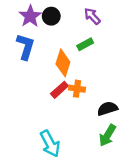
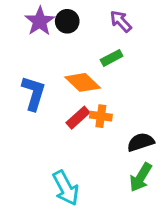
blue L-shape: (25, 47) -> (34, 93), moved
orange diamond: (63, 63) -> (83, 82), turned -64

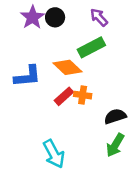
green rectangle: (112, 58) -> (91, 47), size x1.5
blue L-shape: (34, 93) -> (27, 76), turned 68

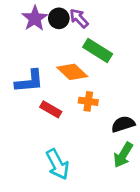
purple arrow: (99, 17) -> (79, 18), moved
green rectangle: (91, 47) -> (98, 50), turned 60
red rectangle: (64, 96) -> (51, 109), moved, turned 72

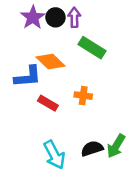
purple arrow: (79, 18) -> (74, 17), turned 42
orange diamond: (72, 72) -> (50, 62), moved
black semicircle: (123, 124) -> (92, 148), moved

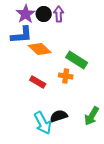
green rectangle: (92, 48) -> (77, 60), moved
blue L-shape: (28, 77) -> (22, 35), moved
black semicircle: (92, 148) -> (59, 116), moved

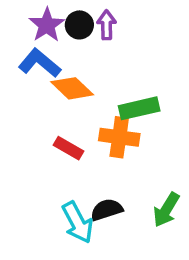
blue L-shape: (22, 35) -> (40, 63), turned -135
green rectangle: (77, 60) -> (139, 108), turned -45
orange cross: (66, 76) -> (119, 137), size x1.5

